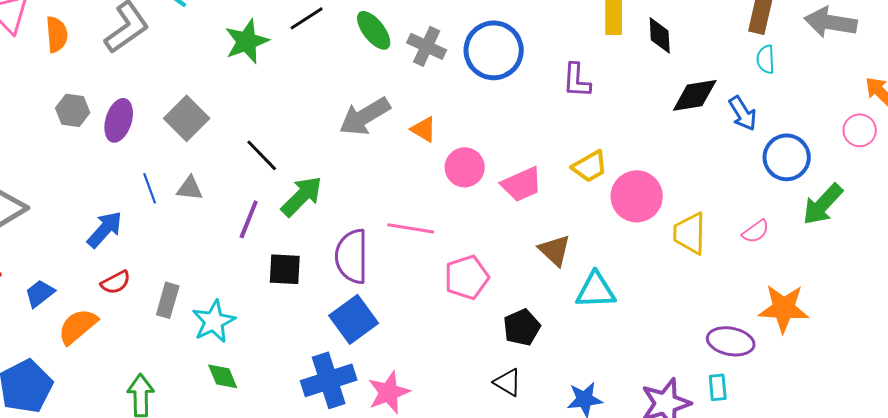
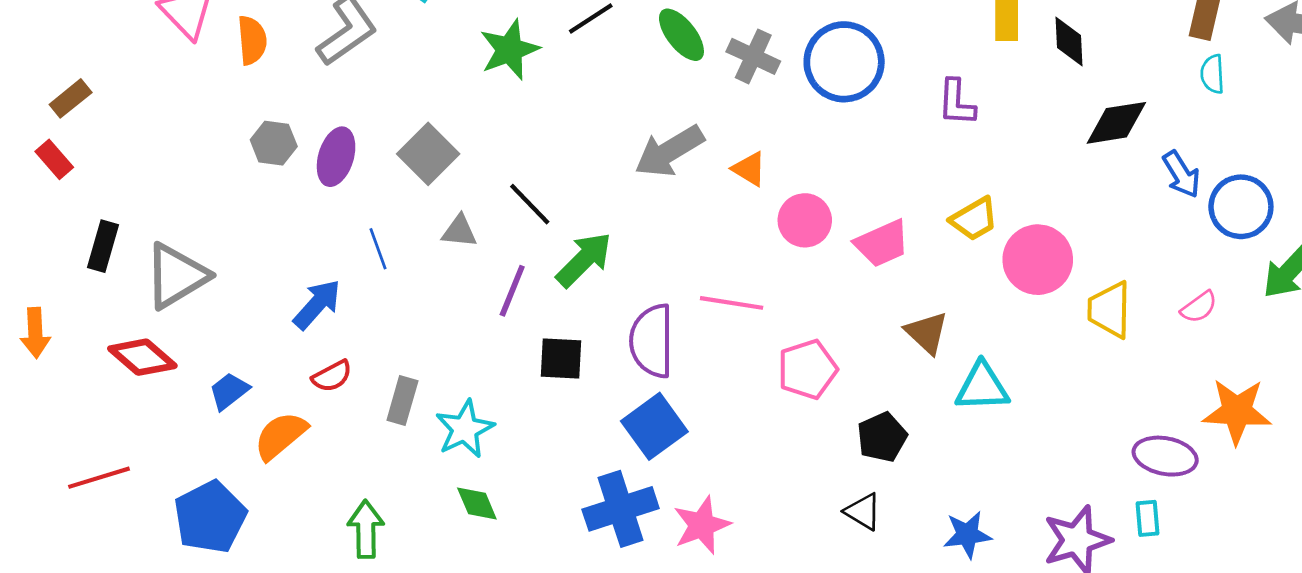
blue arrow: (743, 113) -> (1181, 174), moved
gray triangle: (190, 188) -> (459, 231), moved

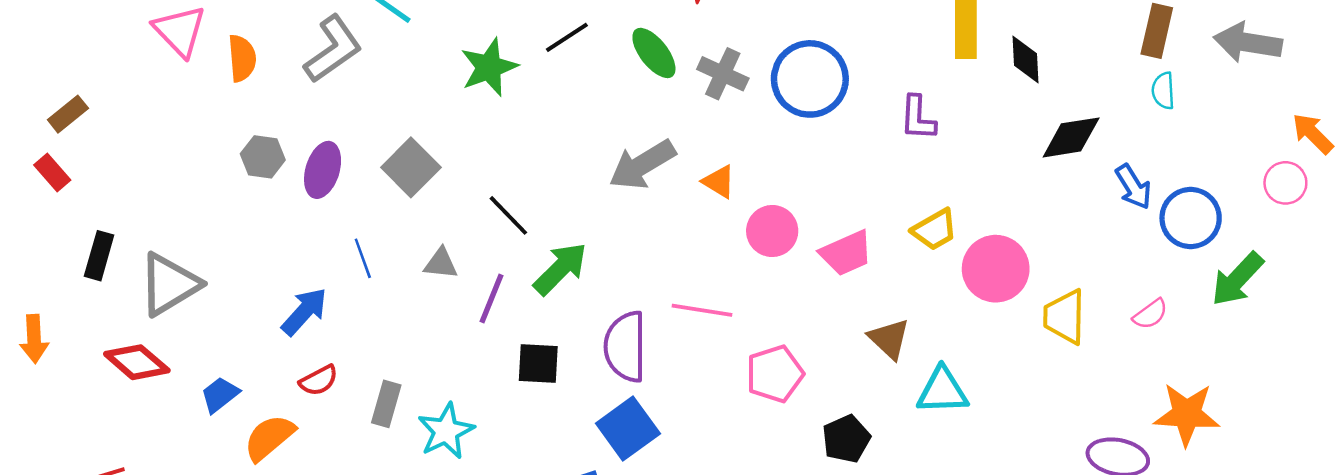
gray triangle: (459, 231) -> (441, 263), moved

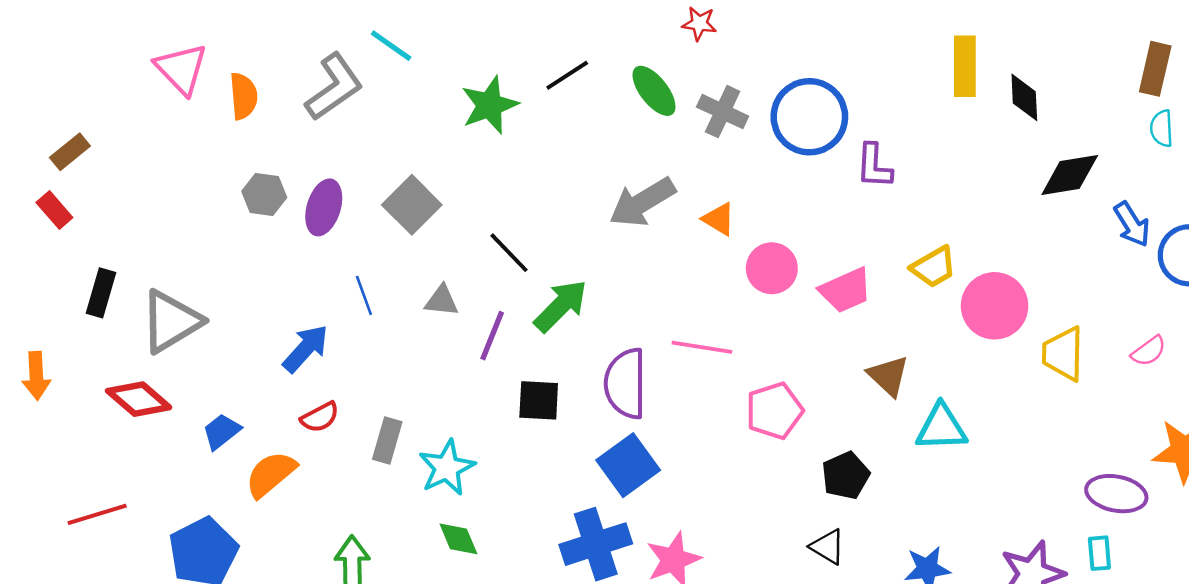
purple L-shape: (918, 118) -> (874, 166), moved

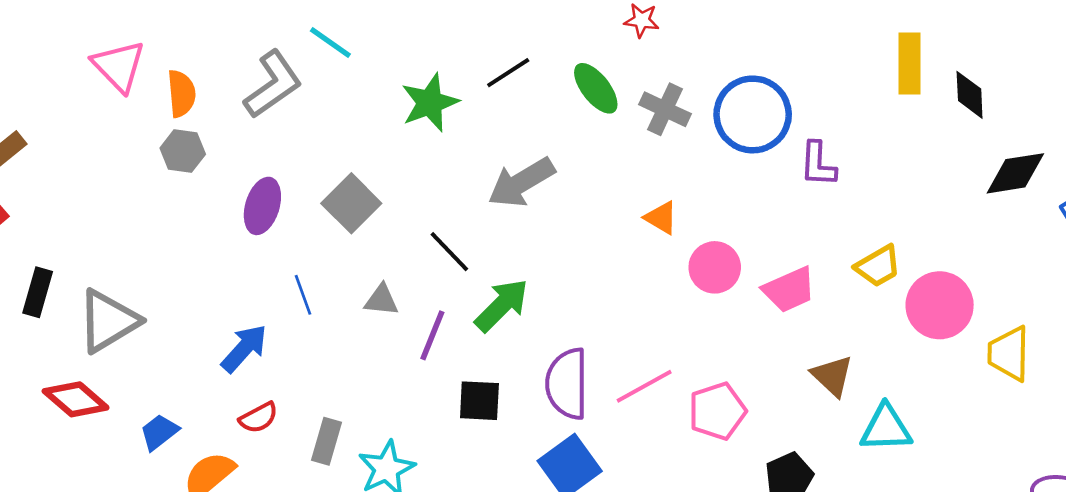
gray hexagon: (264, 194) -> (183, 151), moved
gray arrow: (642, 202) -> (521, 182), moved
pink line: (702, 347) -> (644, 386), moved, turned -38

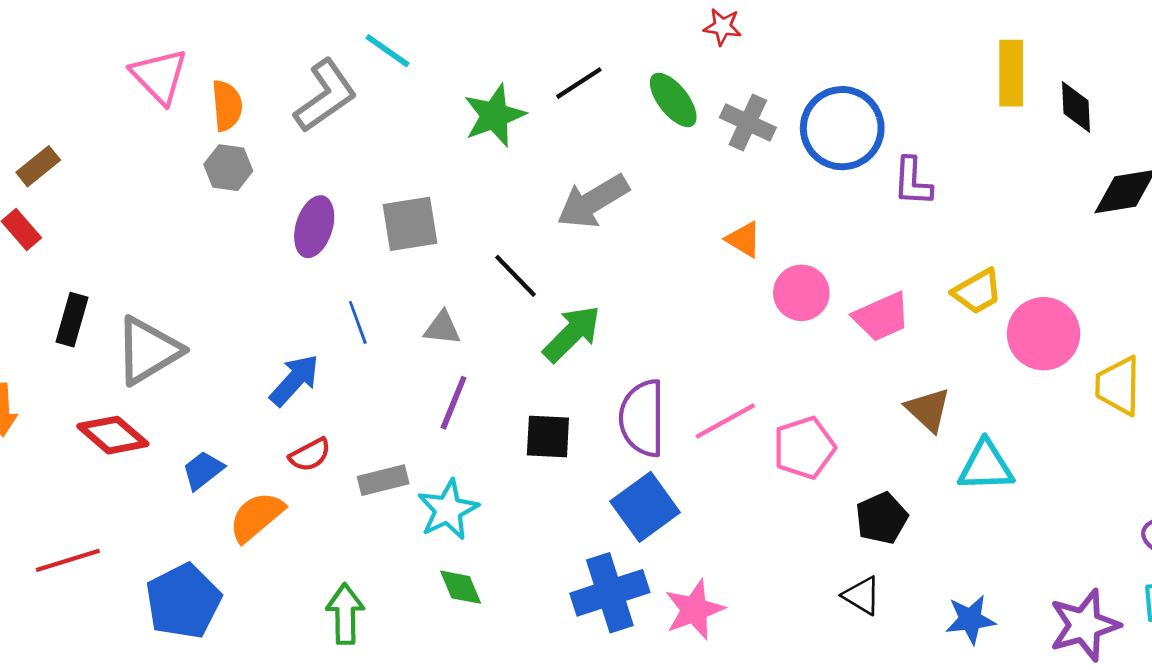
gray square: (351, 203) -> (410, 224), turned 36
purple line: (432, 335) -> (454, 403), moved
gray rectangle: (327, 441) -> (383, 480), turned 60

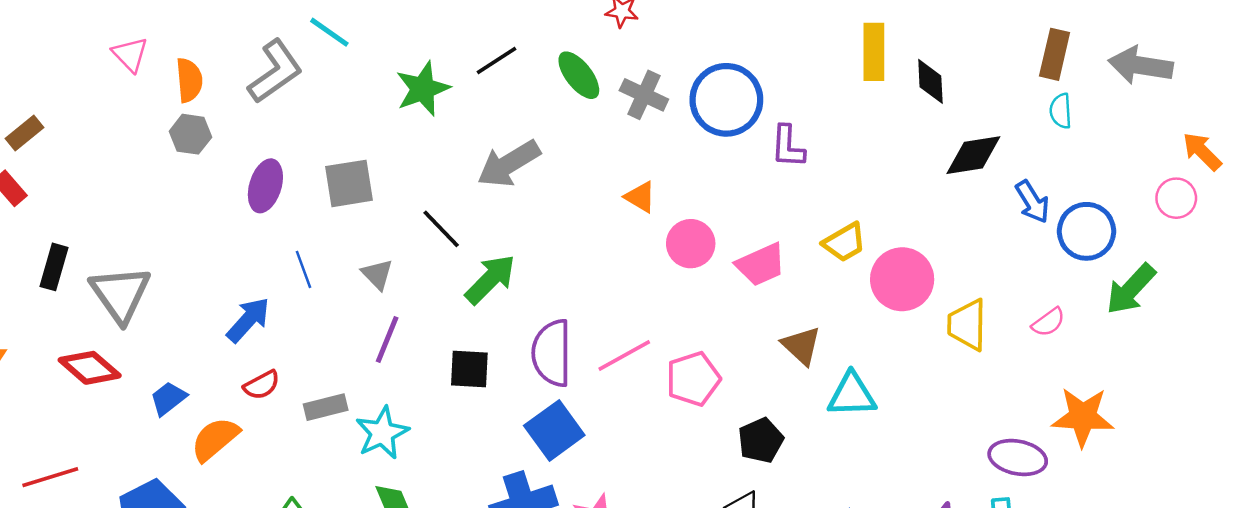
pink triangle: (159, 76) -> (130, 54), size x0.7
gray triangle: (442, 328) -> (377, 274), turned 40
gray triangle: (148, 351) -> (120, 294), turned -34

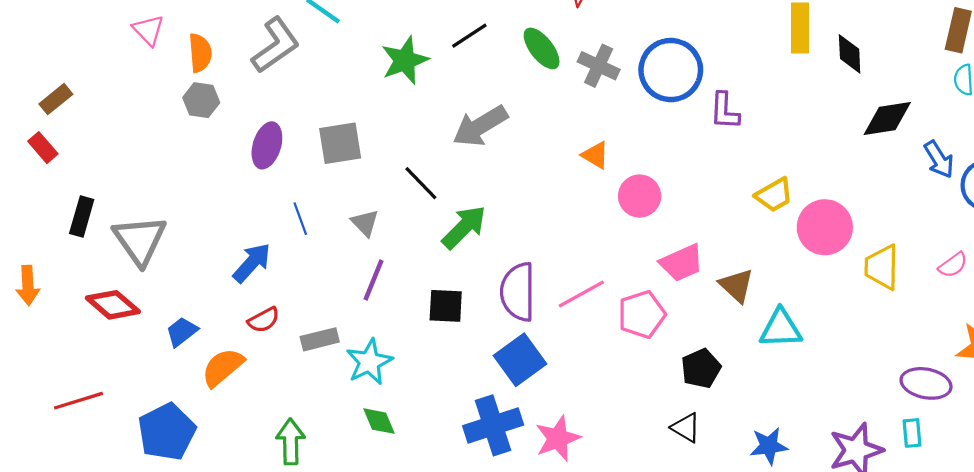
pink trapezoid: (761, 265) -> (682, 263), moved

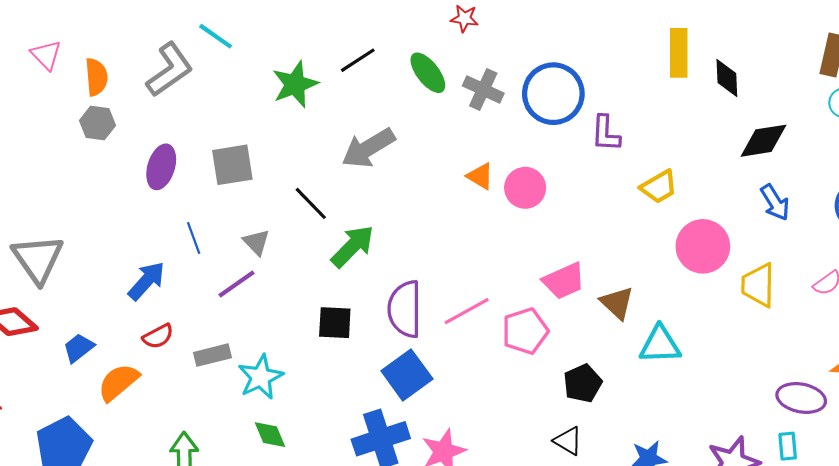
blue arrow: (939, 159) -> (775, 202), moved
yellow trapezoid: (774, 195) -> (659, 187), moved
pink circle: (640, 196) -> (525, 188), moved
purple line: (374, 280) -> (236, 284), moved, turned 33

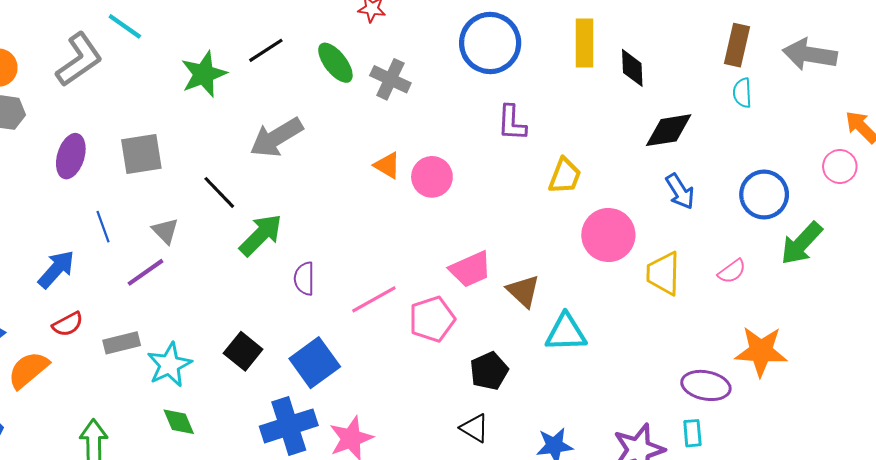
blue circle: (553, 94) -> (490, 43), moved
yellow trapezoid: (659, 187) -> (565, 176), turned -39
purple semicircle: (405, 309) -> (304, 279), moved, size x0.6
black square: (335, 323) -> (243, 351), moved, turned 36

